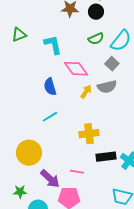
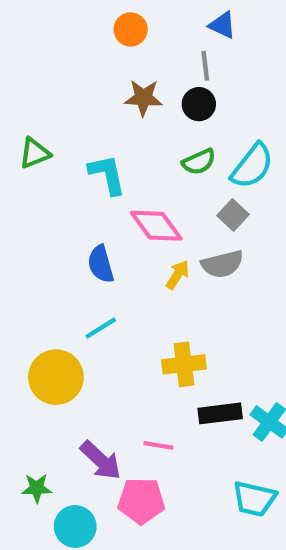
yellow circle: (29, 153) -> (56, 377), moved

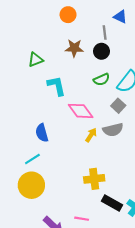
blue triangle: (222, 25) -> (120, 17), moved
green triangle: (35, 153) -> (36, 60), moved
blue semicircle: (101, 264) -> (42, 133), moved
cyan line: (101, 328) -> (32, 159), moved
black rectangle: (220, 413) -> (112, 203), turned 36

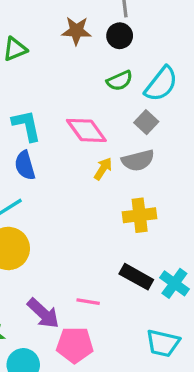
cyan L-shape: (57, 86) -> (27, 125), moved
yellow cross: (94, 179) -> (140, 215), moved

